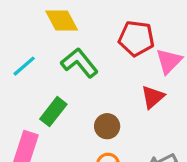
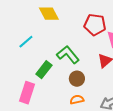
green L-shape: (79, 63) -> (68, 55), moved

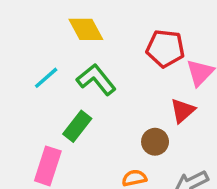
green L-shape: (68, 55) -> (96, 80), moved
brown circle: (77, 79) -> (155, 142), moved

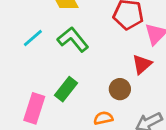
green rectangle: (77, 126) -> (66, 89), moved

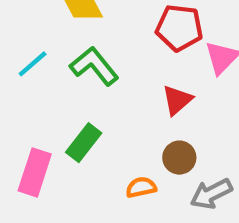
red triangle: (142, 64) -> (177, 100), moved
brown circle: (120, 89) -> (179, 158), moved

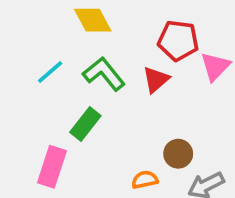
red triangle: (177, 100) -> (156, 79), moved
green rectangle: (84, 143) -> (85, 124), moved

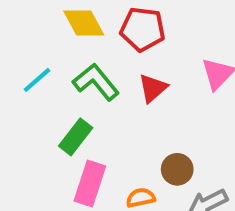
red pentagon: (178, 41) -> (143, 29), moved
pink rectangle: (52, 167) -> (90, 184), moved

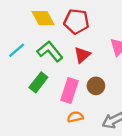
brown circle: (177, 169) -> (96, 86), moved
pink rectangle: (90, 184) -> (69, 90), moved

